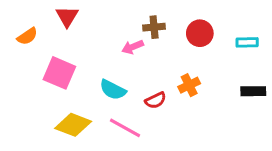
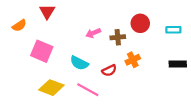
brown cross: (154, 27) -> (118, 37), moved

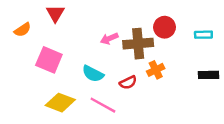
brown cross: (118, 37) -> (138, 44), size x1.6

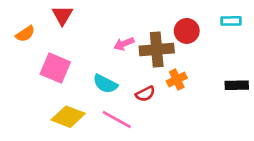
cyan rectangle: (203, 35) -> (231, 21), moved

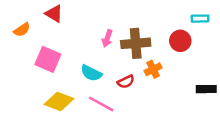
red triangle: (62, 15) -> (54, 14), turned -30
red circle: (187, 31) -> (180, 41), moved
pink arrow: (124, 44) -> (107, 38), turned -49
black rectangle: (237, 85) -> (206, 89), moved

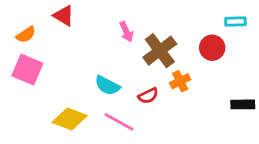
pink arrow: (107, 38) -> (126, 32), moved, turned -42
brown cross: (136, 43) -> (160, 51), turned -32
pink square: (48, 59) -> (27, 70), moved

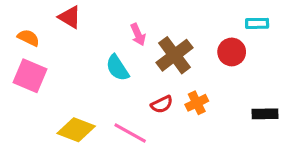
orange semicircle: (26, 35) -> (28, 38), turned -120
orange cross: (180, 81) -> (197, 103), moved
cyan semicircle: (107, 86) -> (117, 68), moved, turned 30

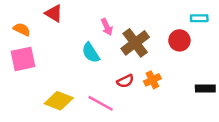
pink square: (30, 76) -> (23, 59), turned -35

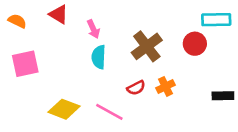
cyan rectangle: (199, 18) -> (216, 20), size x1.5
pink arrow: (107, 27) -> (93, 29), moved
orange semicircle: (22, 29) -> (17, 21), moved
cyan semicircle: (91, 53) -> (99, 57), turned 35

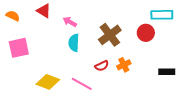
pink arrow: (93, 29) -> (70, 22), turned 144

